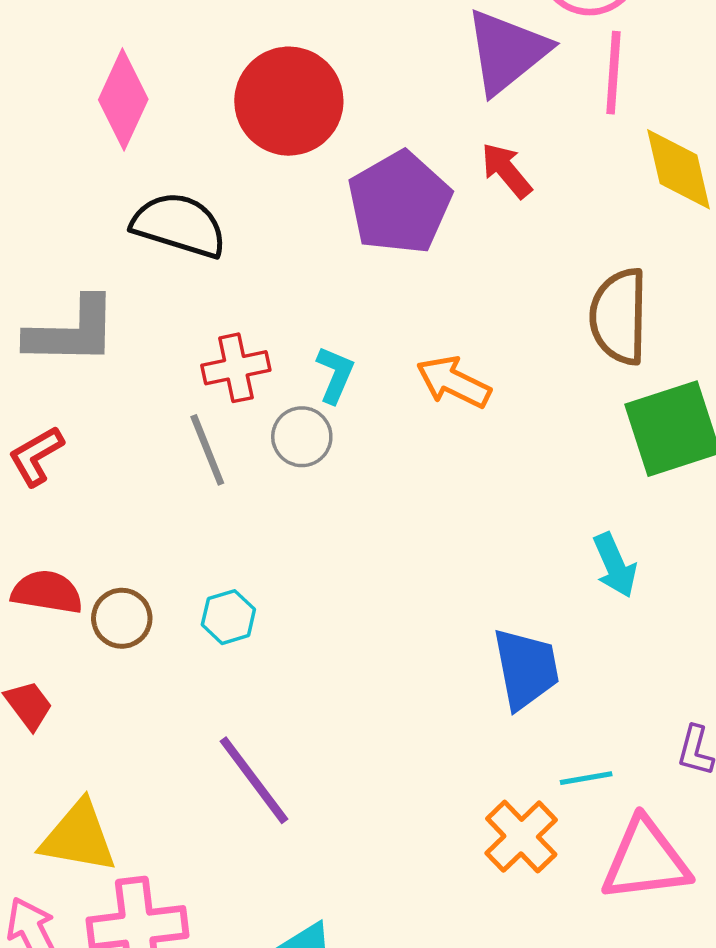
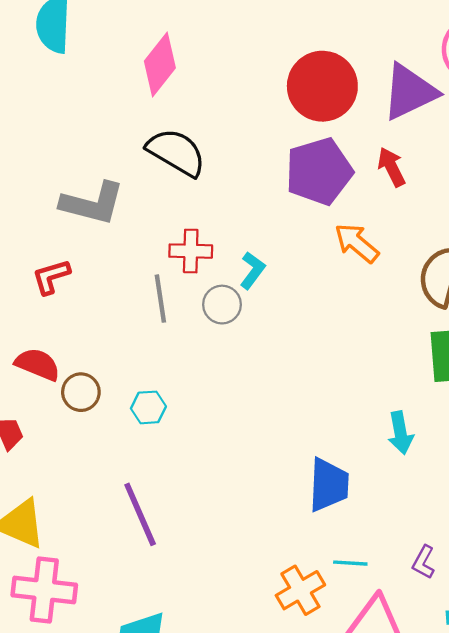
red circle: (289, 101) -> (322, 86), moved
orange arrow: (453, 382) -> (357, 243), moved

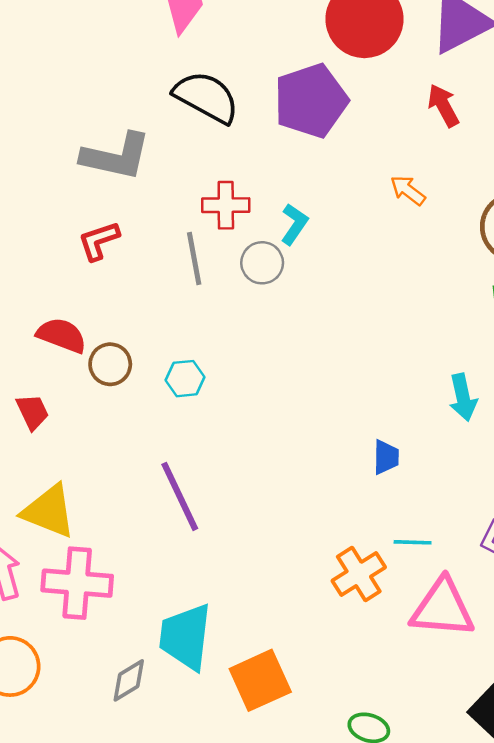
purple pentagon: (319, 171) -> (311, 101), moved
orange arrow: (357, 243) -> (408, 190), size x0.7
red L-shape: (51, 277) -> (99, 241), moved
blue trapezoid: (329, 485) -> (386, 457), size x0.6

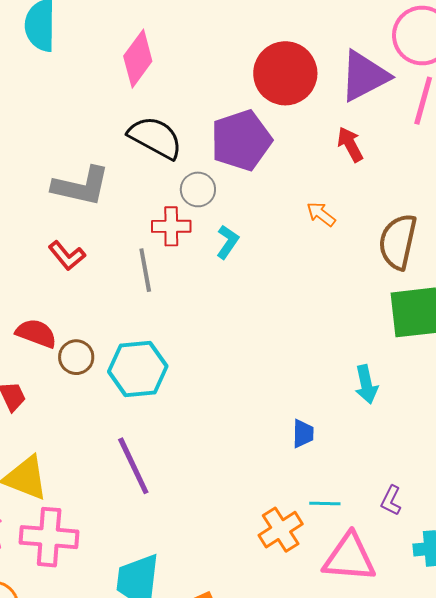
red L-shape: (99, 241) -> (67, 256), turned -111
gray circle: (262, 263) -> (198, 189), moved
cyan hexagon: (185, 379) -> (138, 369), size x1.8

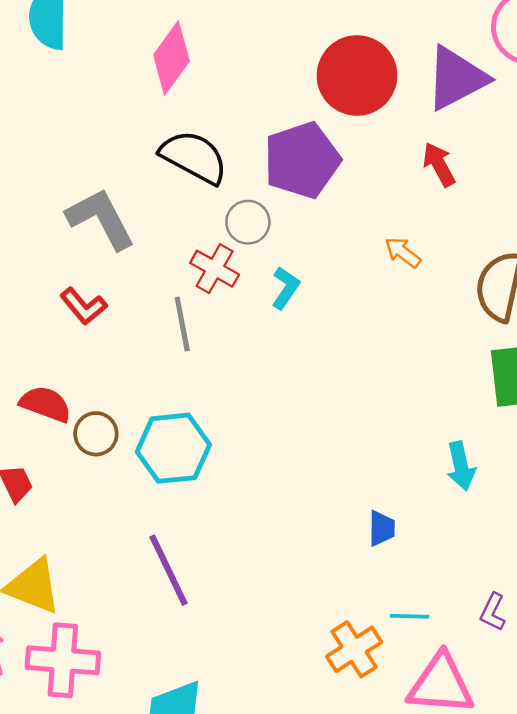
gray L-shape: (81, 186) -> (101, 219), turned -130
red cross: (171, 226) -> (215, 269), turned 30

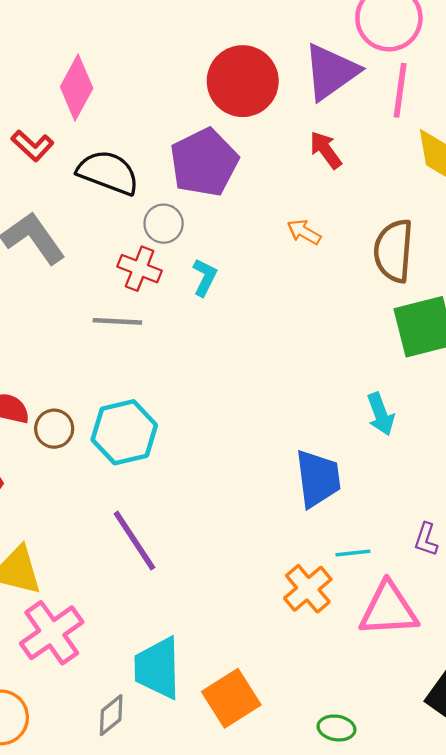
red L-shape: (83, 306) -> (32, 146), moved
gray line: (182, 324) -> (117, 321), turned -69
blue trapezoid: (382, 528) -> (318, 479), size x1.8
pink cross: (63, 660) -> (52, 633), turned -32

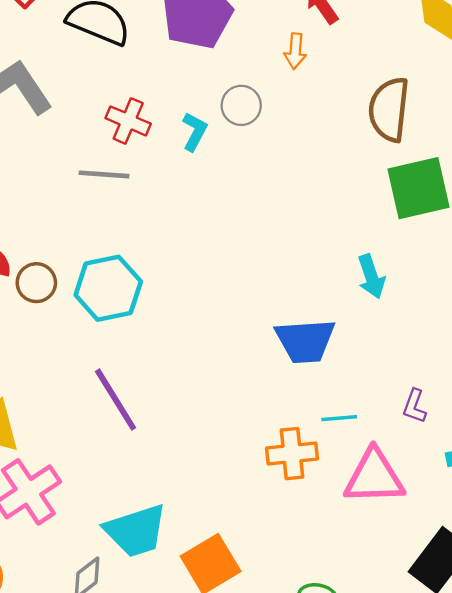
gray circle: (164, 224) -> (241, 105), moved
orange arrow: (304, 232) -> (295, 51), moved, turned -116
blue trapezoid: (318, 479) -> (305, 341), turned 92
orange cross: (308, 589) -> (292, 454), turned 33
cyan trapezoid: (157, 668) -> (136, 531), turned -108

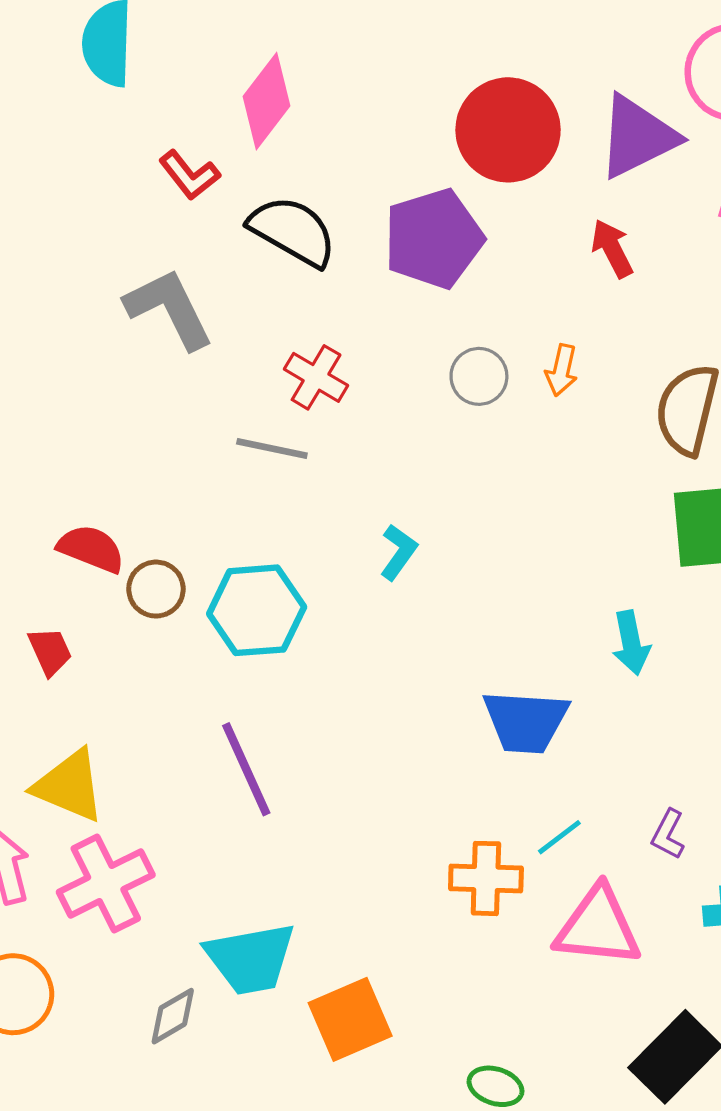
orange arrow: (295, 51) -> (562, 370), moved
cyan L-shape: (195, 132) -> (398, 552), moved
cyan line: (339, 418) -> (559, 837), turned -40

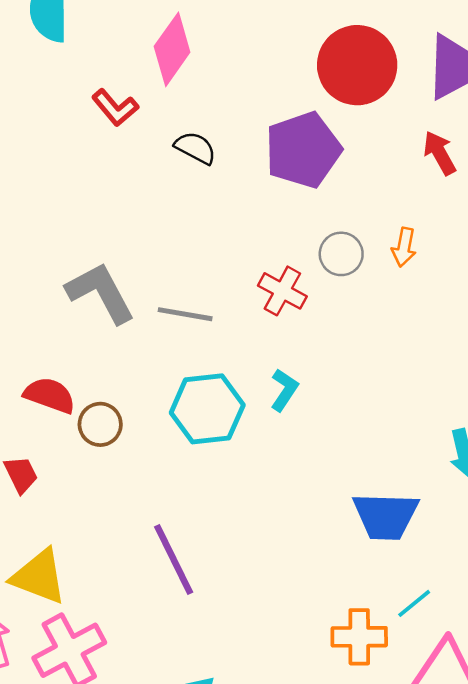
black semicircle: (293, 231) -> (195, 148), size x0.6
gray L-shape: (169, 309) -> (101, 293), moved
red cross: (316, 377) -> (282, 291), moved
cyan hexagon: (257, 610) -> (207, 409), moved

